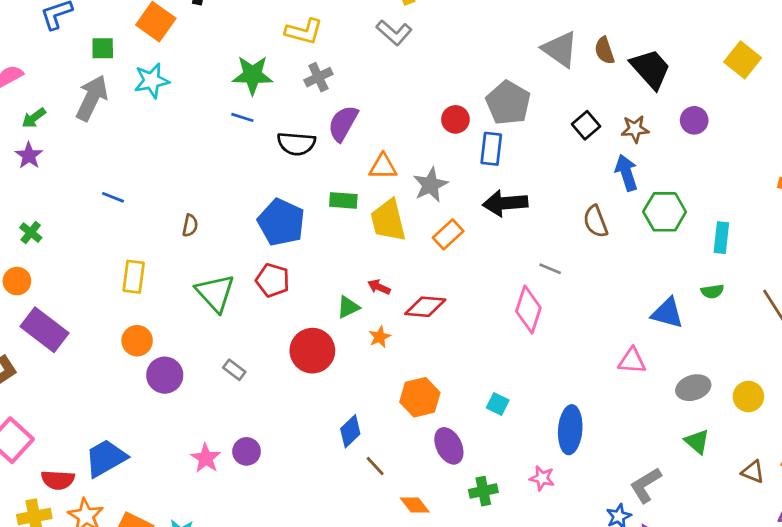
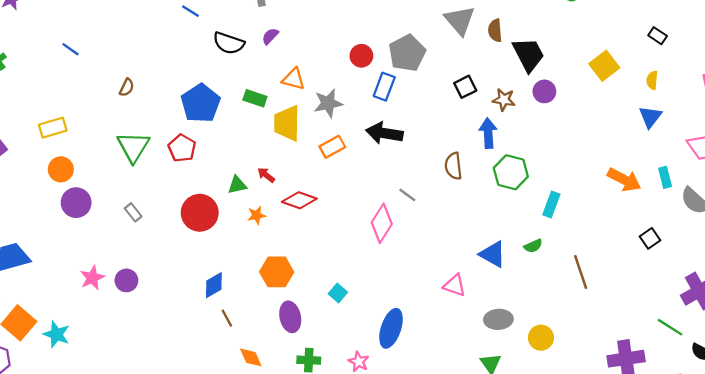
purple circle: (694, 120) -> (544, 91), moved
purple semicircle: (343, 123) -> (270, 36), size x0.6
yellow rectangle: (134, 277) -> (53, 128), moved, turned 52
green semicircle: (712, 291) -> (533, 246), turned -30

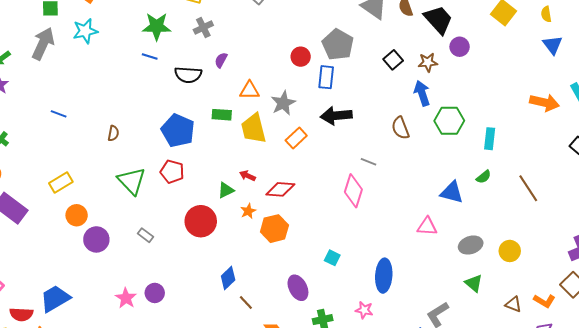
orange hexagon: (277, 272) -> (274, 229), moved

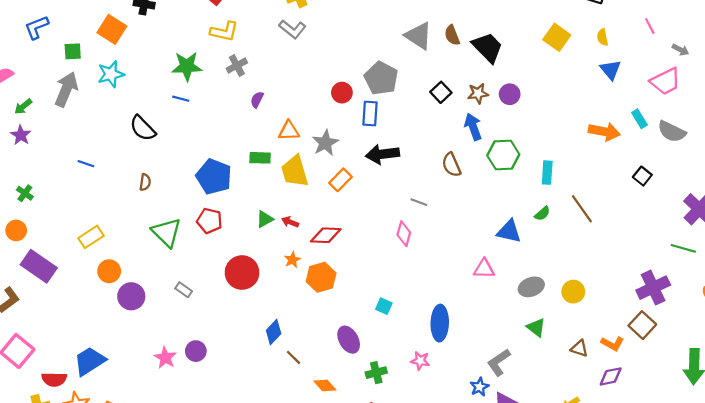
purple circle: (460, 47) -> (510, 94), moved
black semicircle: (188, 75) -> (143, 128), moved, turned 44
brown line: (528, 188) -> (582, 209), moved
green triangle: (226, 190) -> (265, 219), moved
pink diamond: (353, 191) -> (404, 234), size x0.7

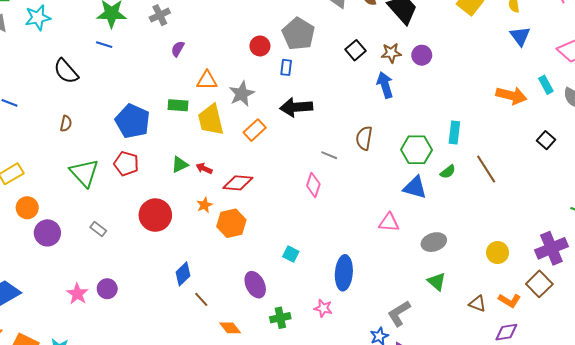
blue rectangle: (370, 114) -> (286, 67), size x0.7
green hexagon: (503, 155) -> (416, 150), moved
brown semicircle: (451, 165) -> (364, 138), moved, turned 30
yellow circle: (573, 292) -> (498, 253), moved

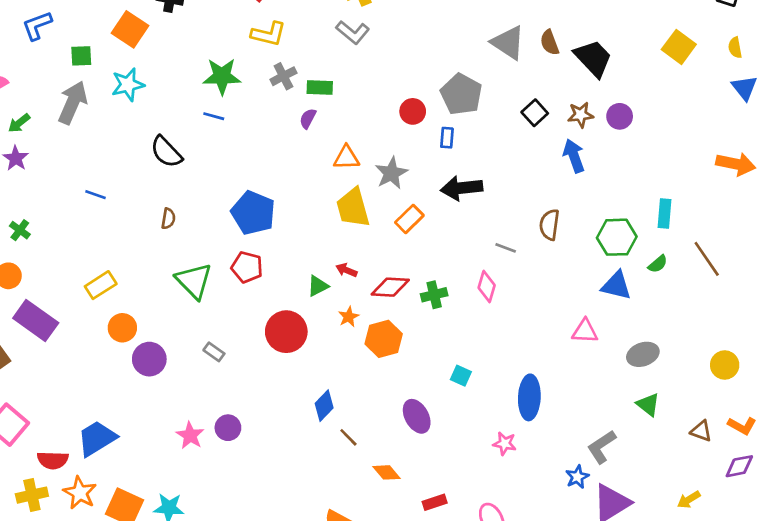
green rectangle: (178, 105) -> (320, 87), moved
green triangle: (180, 165) -> (318, 286), moved
green cross: (280, 318) -> (434, 295), moved

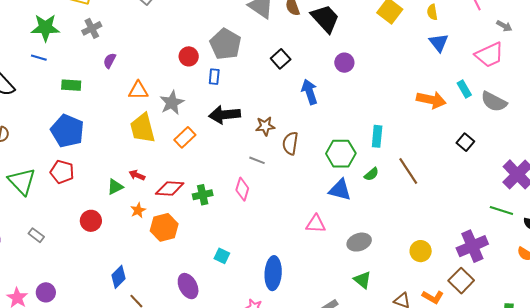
green rectangle: (320, 87) -> (71, 85), moved
brown star: (581, 115) -> (265, 126), moved
red circle: (286, 332) -> (91, 221), size x0.7

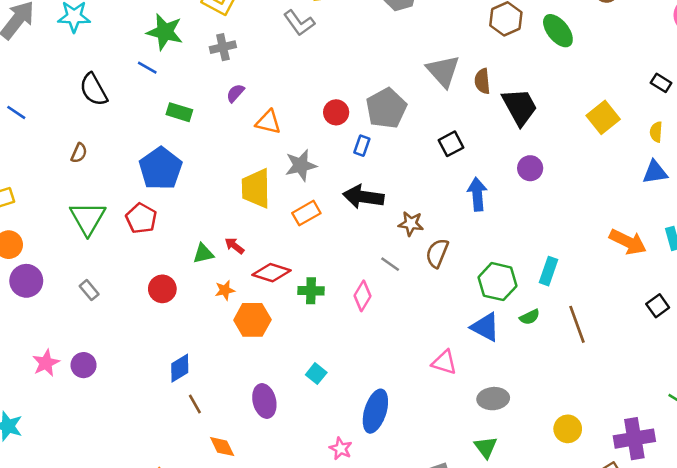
blue triangle: (439, 43) -> (655, 172), turned 45
orange triangle: (138, 90) -> (268, 122), moved

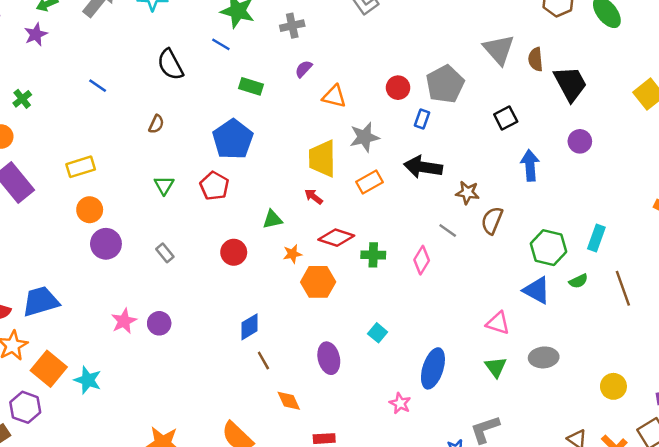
green triangle: (88, 218) -> (164, 185), size x0.6
red arrow: (234, 246) -> (314, 197), moved
green triangle: (486, 447) -> (496, 367), moved

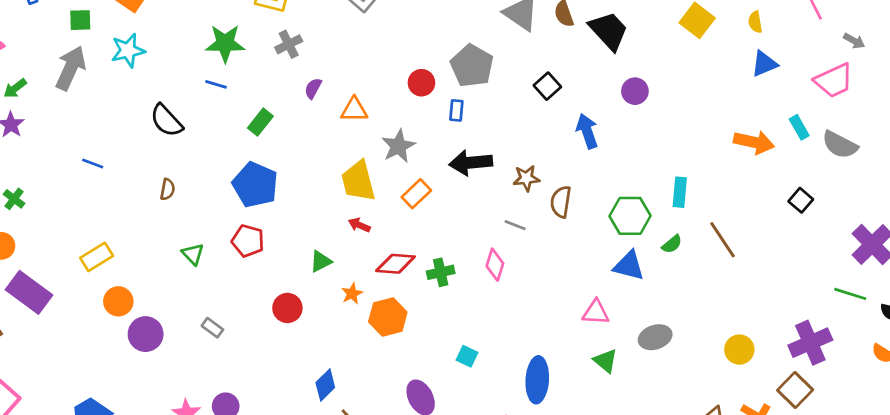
green rectangle: (251, 86) -> (260, 122), turned -55

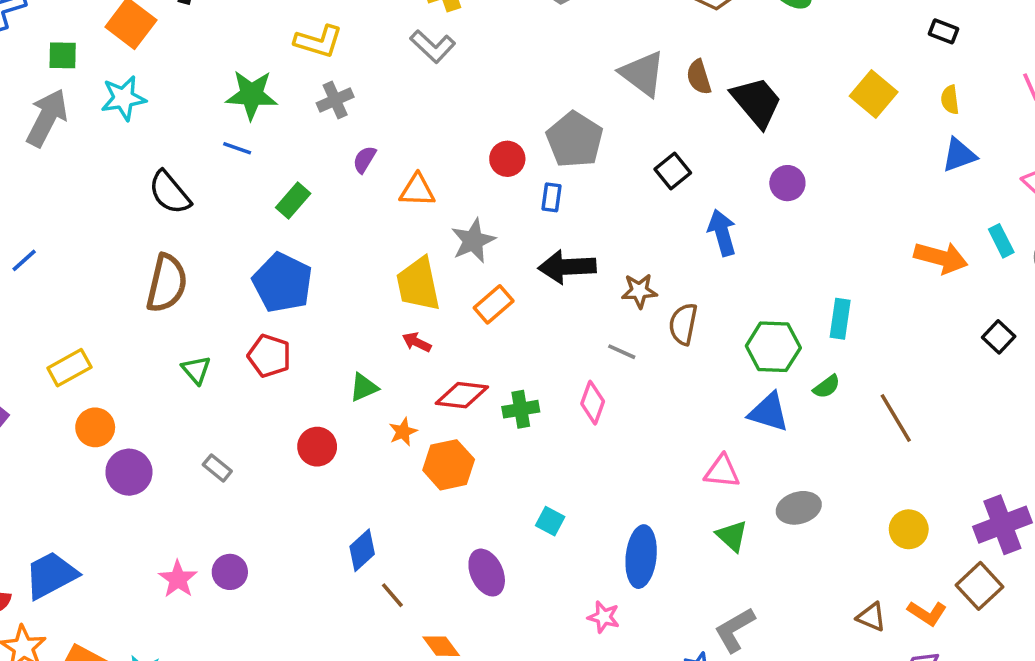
blue line: (93, 164) -> (24, 260), moved, turned -65
brown semicircle: (167, 189) -> (167, 283), size x2.0
brown line: (723, 240) -> (896, 418), moved

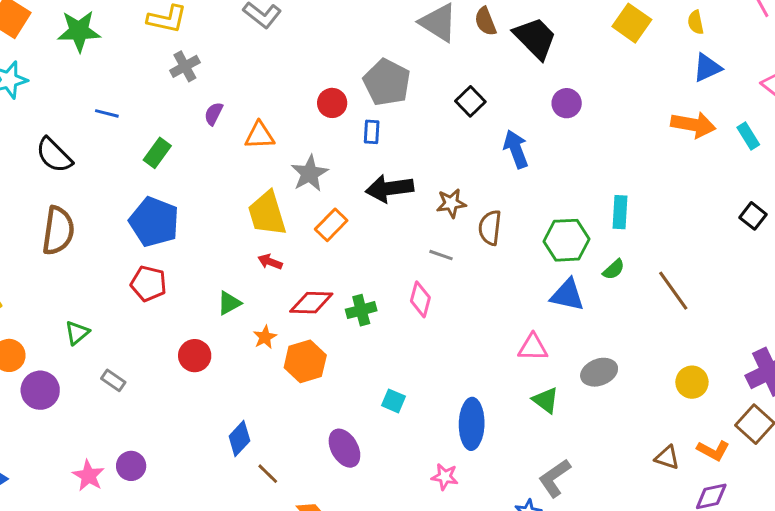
green star: (252, 95) -> (79, 31), moved
orange arrow: (941, 258) -> (693, 125), moved
green triangle: (196, 370) -> (77, 333), moved, turned 36

